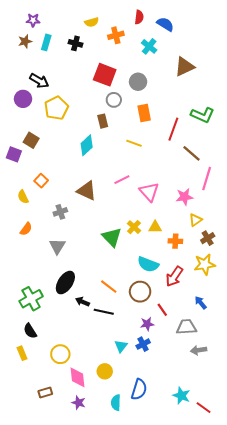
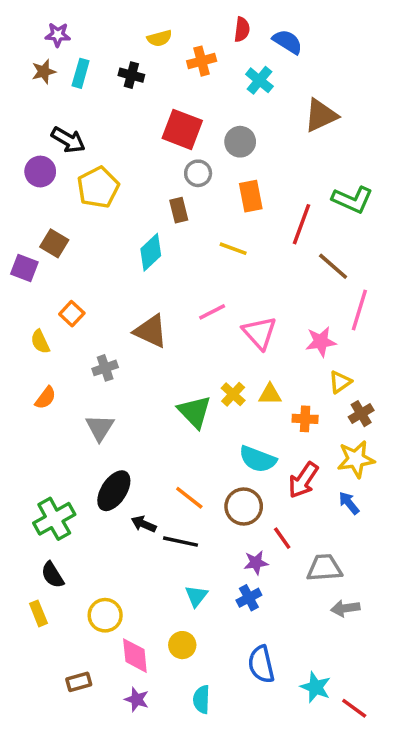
blue arrow: (201, 303) -> (349, 503), moved
cyan triangle: (121, 346) -> (196, 596), moved
blue semicircle: (139, 389) -> (261, 664), moved, turned 150

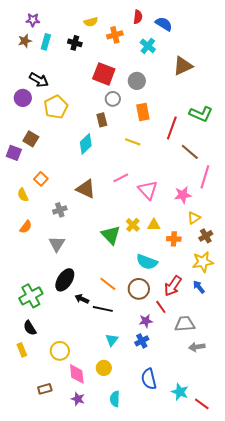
red arrow: (303, 480) -> (173, 286), moved

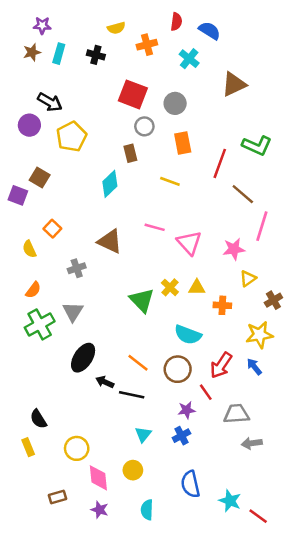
pink line: (121, 178) -> (155, 227), turned 42
brown cross: (206, 236) -> (273, 300), moved
green cross: (31, 296) -> (40, 324), moved

